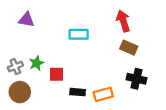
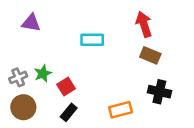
red square: (56, 74) -> (66, 86), turned -32
black rectangle: (78, 92) -> (69, 112), moved, turned -56

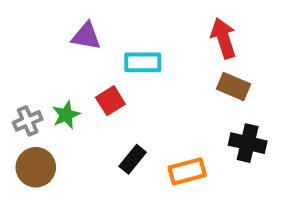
purple triangle: (31, 23) -> (86, 36), moved
red square: (66, 86) -> (110, 101), moved
black rectangle: (69, 112) -> (133, 159), moved

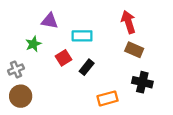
green star: (66, 115) -> (33, 44), moved
black rectangle: (133, 159) -> (87, 67), moved

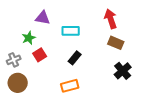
red square: (63, 58) -> (40, 55), moved
black cross: (142, 82) -> (123, 71), turned 36
orange rectangle: (108, 98) -> (70, 86), moved

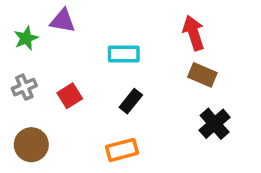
purple triangle: (43, 18) -> (63, 21), moved
green star: (29, 38) -> (26, 38), moved
gray cross: (14, 60) -> (24, 87), moved

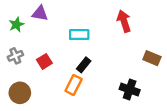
brown rectangle: (202, 75) -> (152, 58), moved
black cross: (215, 124) -> (130, 89), moved, turned -30
orange rectangle: (122, 150) -> (74, 85), moved, turned -48

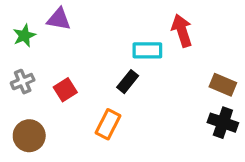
cyan rectangle: (79, 35) -> (147, 50), moved
black rectangle: (84, 65) -> (128, 82), moved
black cross: (130, 89) -> (223, 123), moved

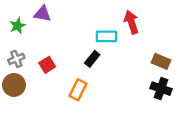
brown circle: (29, 136) -> (14, 85), moved

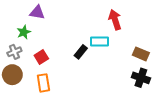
green star: (18, 26) -> (24, 32), moved
cyan rectangle: (106, 36) -> (99, 41), moved
orange rectangle: (78, 90) -> (43, 83), moved, turned -36

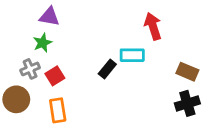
green star: (24, 32) -> (43, 43), moved
gray cross: (14, 52) -> (30, 69), moved
black cross: (141, 78) -> (187, 103), turned -36

